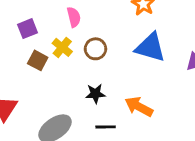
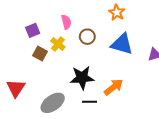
brown circle: (95, 49) -> (87, 37), moved
black star: (95, 94) -> (82, 78), size x1.6
orange arrow: (139, 107) -> (114, 87), turned 114

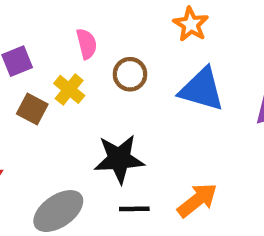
orange arrow: (114, 87) -> (197, 200), moved

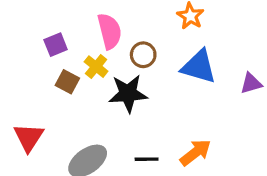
pink semicircle: (87, 44) -> (109, 31), size x1.5
black star: (119, 159) -> (128, 94), moved

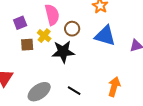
brown square: (67, 82) -> (27, 45), turned -32
orange arrow: (195, 152) -> (114, 87), moved, turned -36
black line: (147, 159) -> (74, 91), turned 32

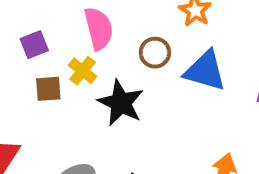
brown circle: (72, 29) -> (155, 53), moved
black star: (63, 52) -> (121, 103), turned 30

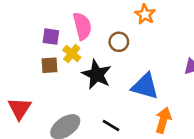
purple square: (34, 45) -> (51, 37), moved, turned 30
blue triangle: (205, 71) -> (145, 86), moved

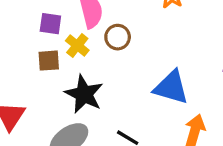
brown circle: (119, 42) -> (118, 37), moved
black star: (97, 74) -> (84, 94), moved

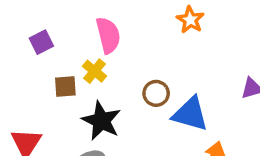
purple square: (50, 24) -> (41, 42), moved, turned -35
brown circle: (118, 37) -> (156, 93), moved

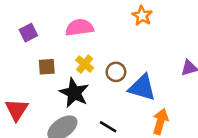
pink semicircle: (108, 35) -> (79, 27), turned -84
yellow cross: (94, 71) -> (85, 64), moved

